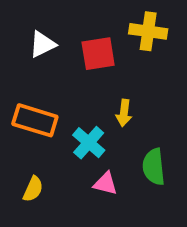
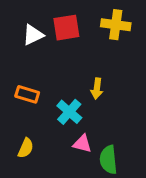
red square: (98, 54) -> (66, 28), moved
orange rectangle: (35, 120) -> (27, 94), size x0.7
green semicircle: (154, 167) -> (108, 160), moved

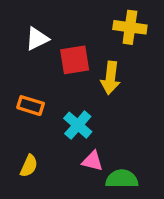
red square: (66, 28) -> (75, 60), moved
yellow arrow: (97, 89) -> (110, 78), moved, size x1.4
green semicircle: (108, 160) -> (122, 179), turned 96

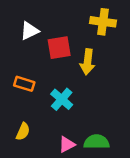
pink triangle: (92, 161) -> (67, 144), moved, turned -42

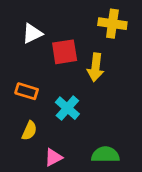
yellow semicircle: (23, 132) -> (29, 131), moved
pink triangle: (67, 144) -> (53, 157), moved

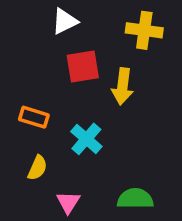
white triangle: (32, 33) -> (65, 21), moved
pink triangle: (53, 157) -> (68, 202), turned -30

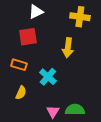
red square: (83, 67) -> (28, 37), moved
pink triangle: (68, 202) -> (53, 112), moved

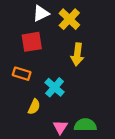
yellow cross: (80, 17) -> (69, 19), moved, turned 36
yellow semicircle: (21, 93) -> (34, 107), moved

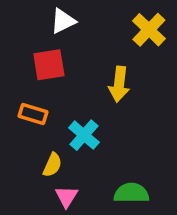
yellow cross: (69, 19) -> (149, 30), moved
pink triangle: (60, 127) -> (66, 196), moved

